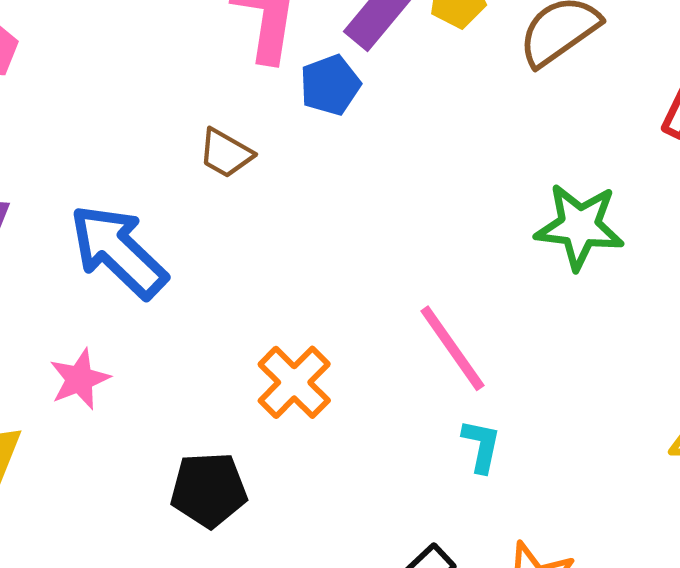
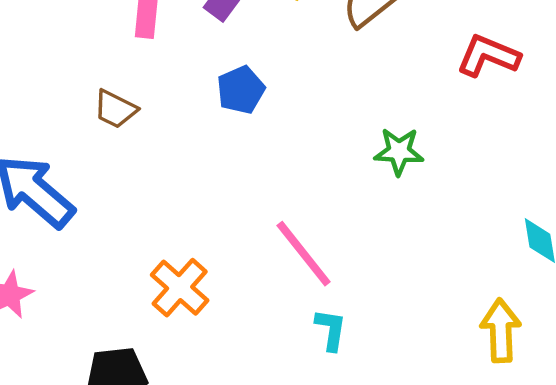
blue pentagon: (330, 85) -> (241, 90), moved
green star: (579, 226) -> (399, 151), size x0.7

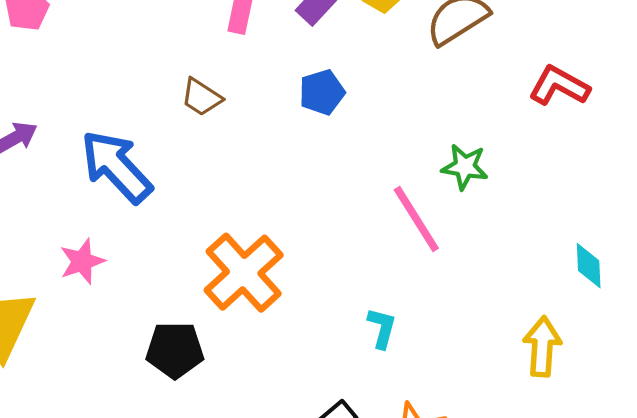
pink line: (304, 254) -> (416, 219), moved
orange cross: (180, 288) -> (244, 273), size x1.4

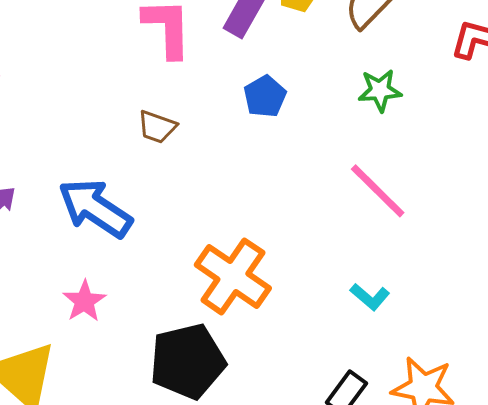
green star: (465, 167) -> (380, 90), moved
cyan L-shape: (382, 328) -> (370, 297), turned 129
black pentagon: (175, 350) -> (187, 361), size x1.4

